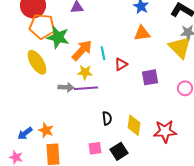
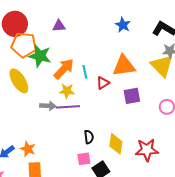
orange triangle: (142, 33) -> (124, 66), moved, size x1.4
pink square: (95, 148) -> (84, 159), moved

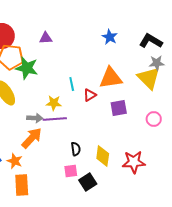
orange arrow: (64, 69) -> (32, 138), moved

